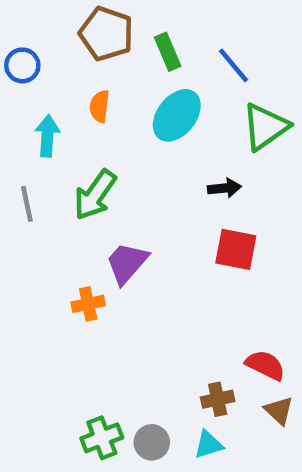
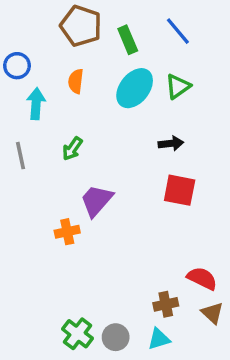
blue circle: (22, 65) -> (17, 66), moved
blue line: (234, 65) -> (178, 31), moved
green triangle: (265, 127) -> (178, 86), moved, size x0.7
green arrow: (95, 195) -> (72, 149), size x0.6
green cross: (102, 438) -> (78, 334), turned -32

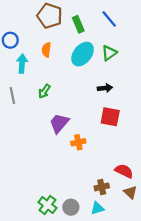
orange cross: (67, 232) -> (78, 142), moved

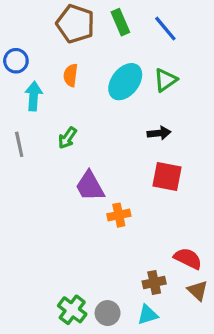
green rectangle: (78, 24) -> (120, 22), moved
purple trapezoid: (59, 123) -> (90, 186), turned -70

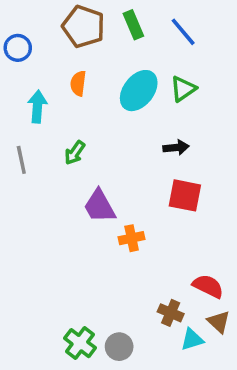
blue circle: (16, 61) -> (18, 48), moved
brown cross: (154, 283) -> (171, 313), turned 35
cyan triangle: (148, 315) -> (192, 339), moved

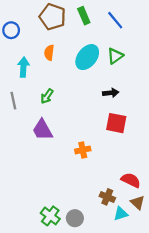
purple trapezoid: (100, 206) -> (42, 130), moved

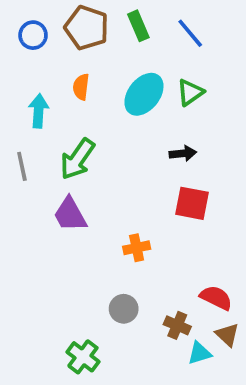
blue circle: (11, 30) -> (33, 35), moved
green arrow: (47, 96) -> (77, 159), size x1.6
gray circle: (75, 218) -> (124, 309), moved

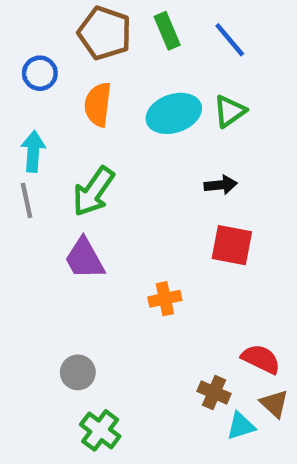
blue circle: (33, 35) -> (40, 73), moved
orange semicircle: (81, 87) -> (98, 104), size x1.4
cyan ellipse: (144, 94) -> (174, 113), turned 33
cyan arrow: (39, 111) -> (33, 151), moved
gray circle: (124, 309) -> (78, 372), moved

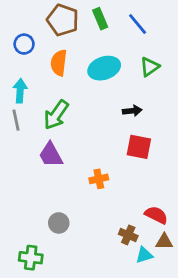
green triangle: (230, 111) -> (150, 67), moved
gray circle: (78, 372) -> (59, 223), moved
brown triangle: (274, 404) -> (164, 242), turned -42
green cross: (100, 430) -> (31, 258), moved, turned -30

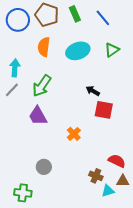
blue circle: (24, 44) -> (18, 20), moved, size x1.5
black arrow: (132, 111) -> (93, 91), moved, turned -144
gray line: (16, 120) -> (12, 90), turned 56
orange cross: (99, 179) -> (74, 134), turned -32

